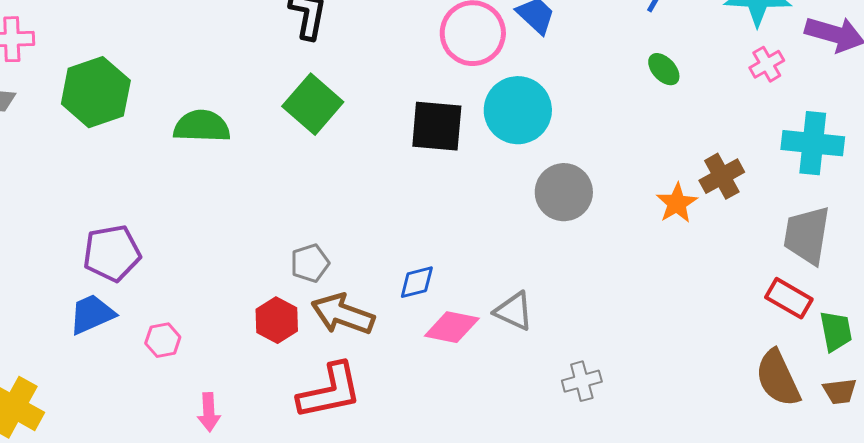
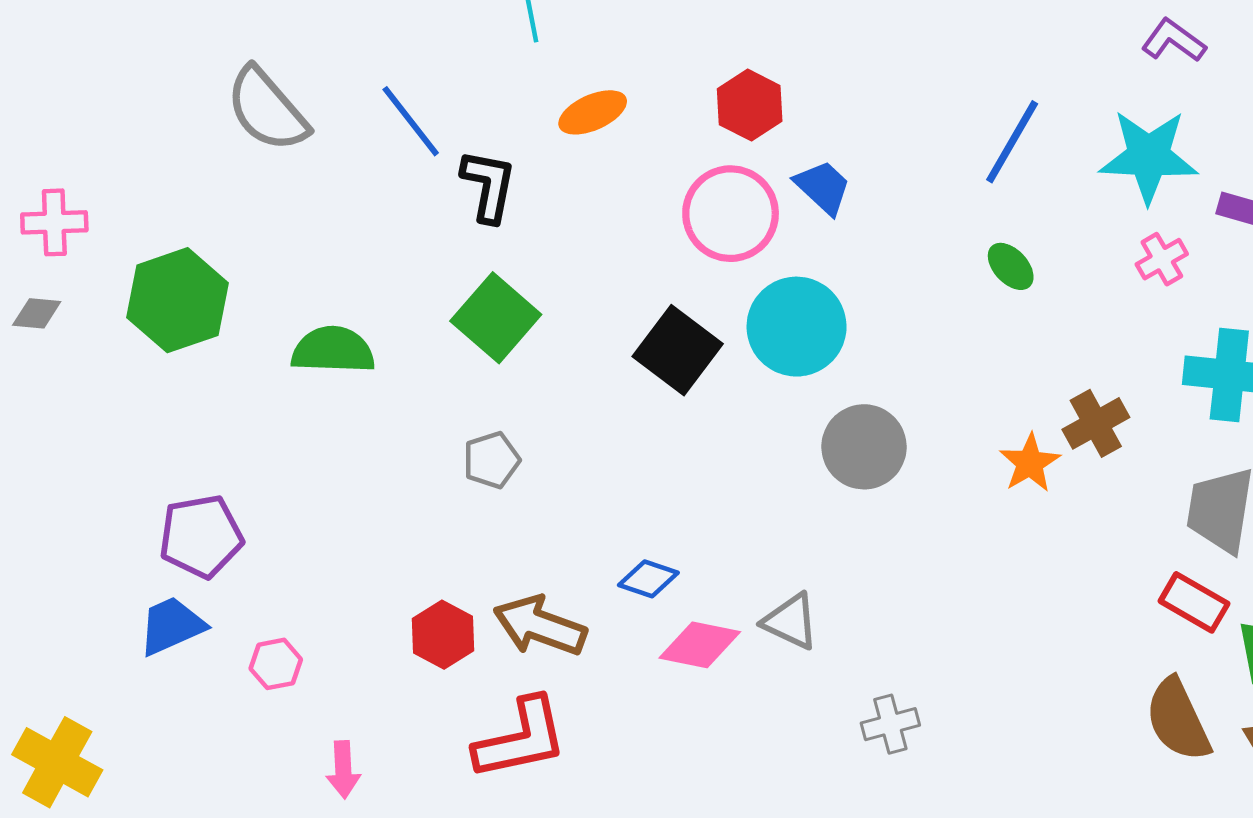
black square: (437, 126) -> (678, 350), turned 32
gray pentagon: (310, 263) -> (491, 460), moved
blue diamond: (417, 282) -> (648, 579), turned 33

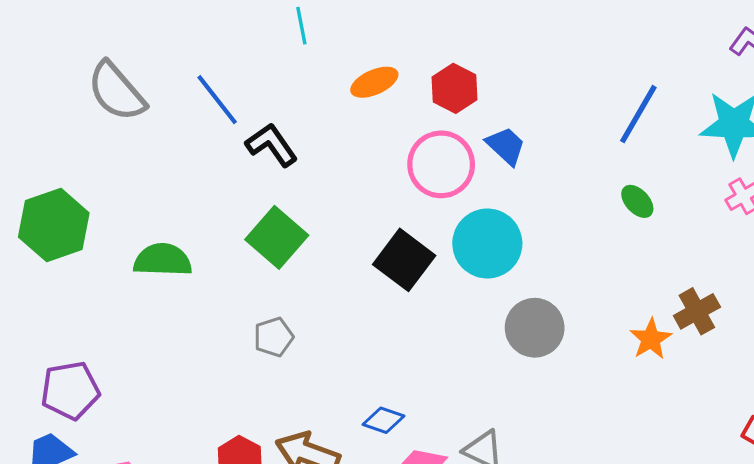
orange ellipse: (593, 112) -> (374, 82), moved
black L-shape: (488, 186) -> (272, 145), turned -46

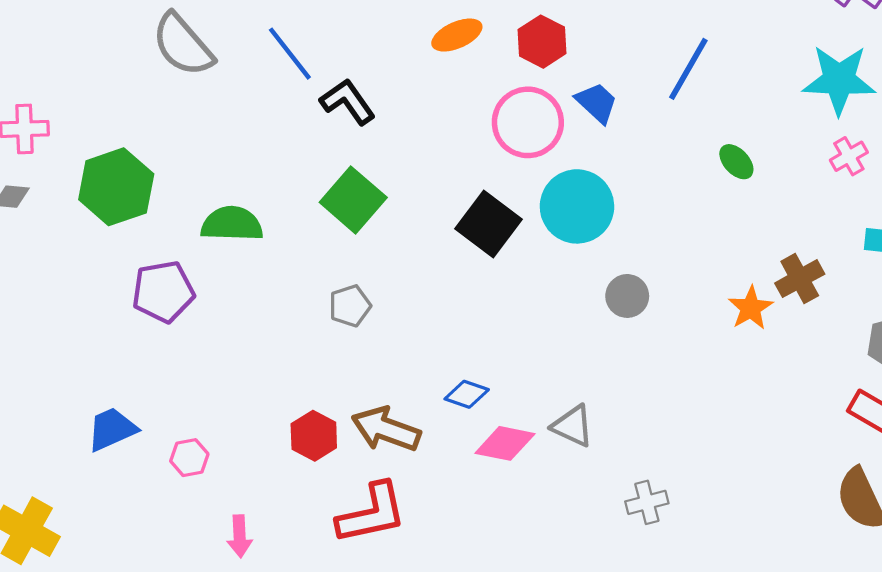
blue line: (638, 114) -> (688, 69), moved
gray circle: (535, 328) -> (627, 296), size x0.7
purple pentagon: (70, 390) -> (163, 292), moved

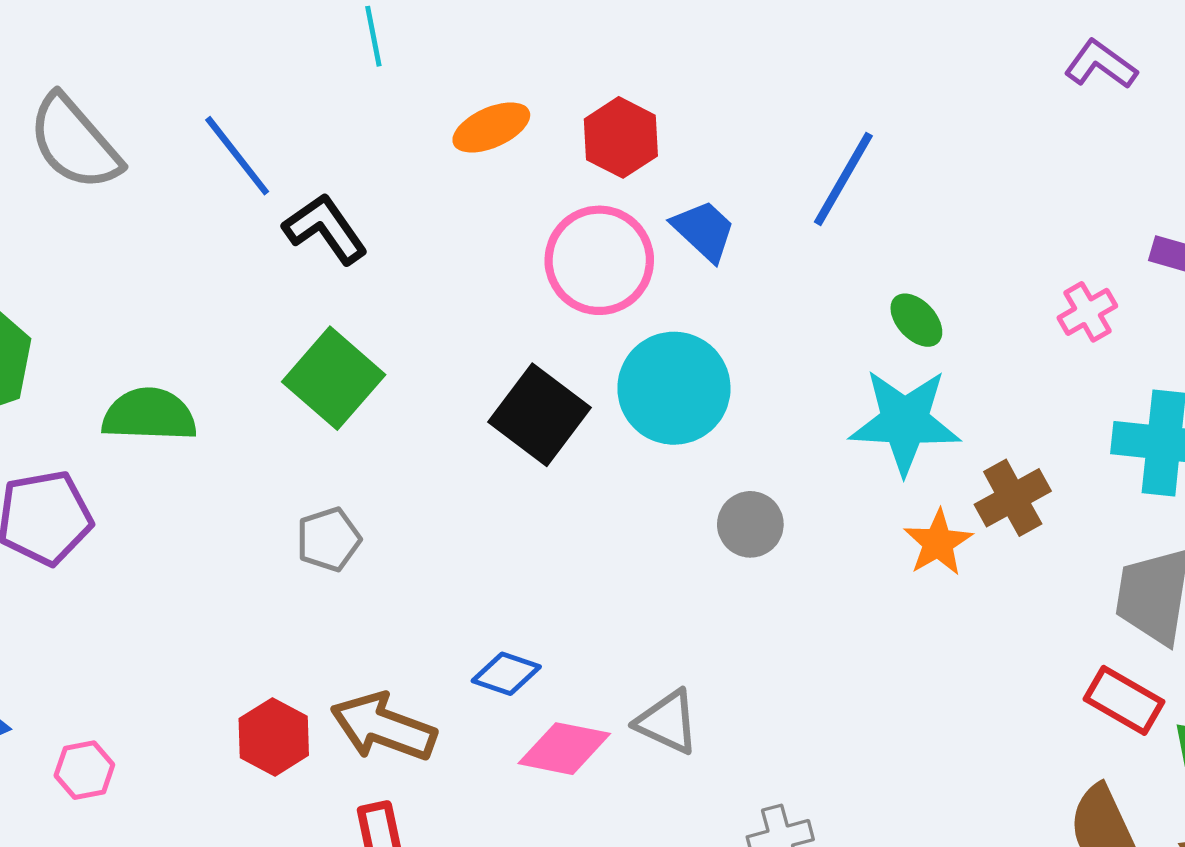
cyan star: (839, 80) -> (905, 421), moved

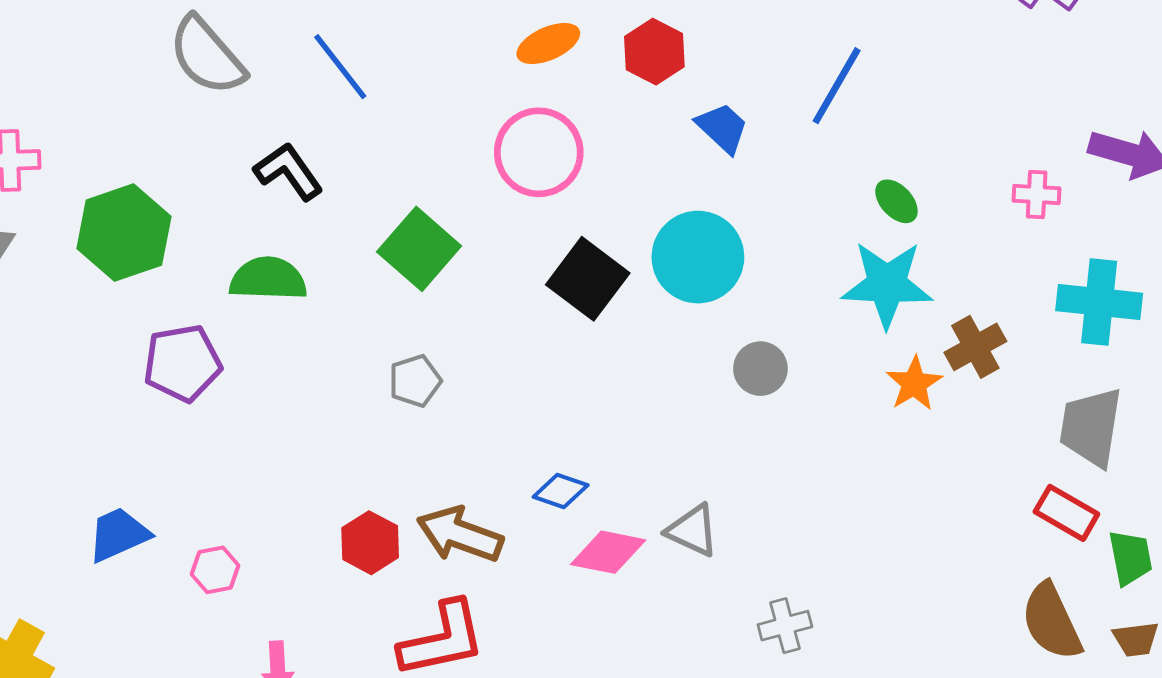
black L-shape: (325, 229) -> (289, 171), moved
pink circle: (599, 260) -> (539, 152), moved
pink cross: (1087, 312) -> (1037, 194), turned 33

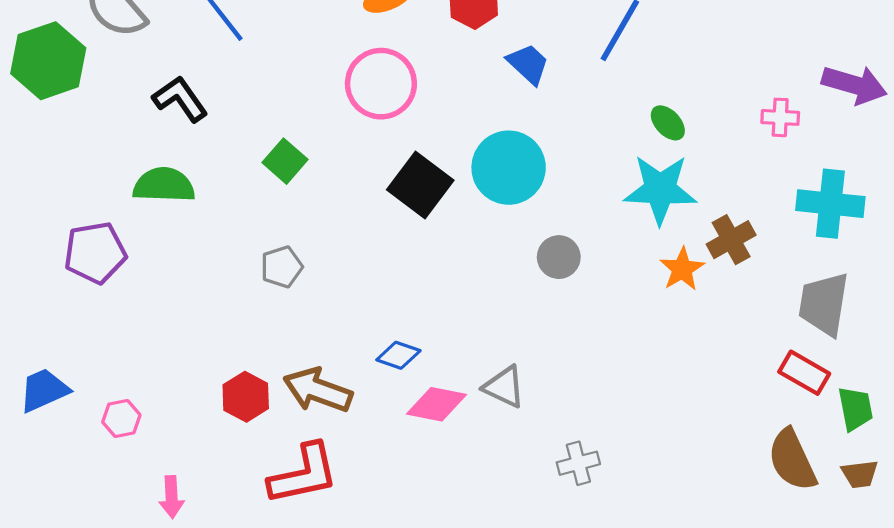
green hexagon: (124, 233) -> (48, 61), moved
green square: (419, 249) -> (285, 161), size x0.7

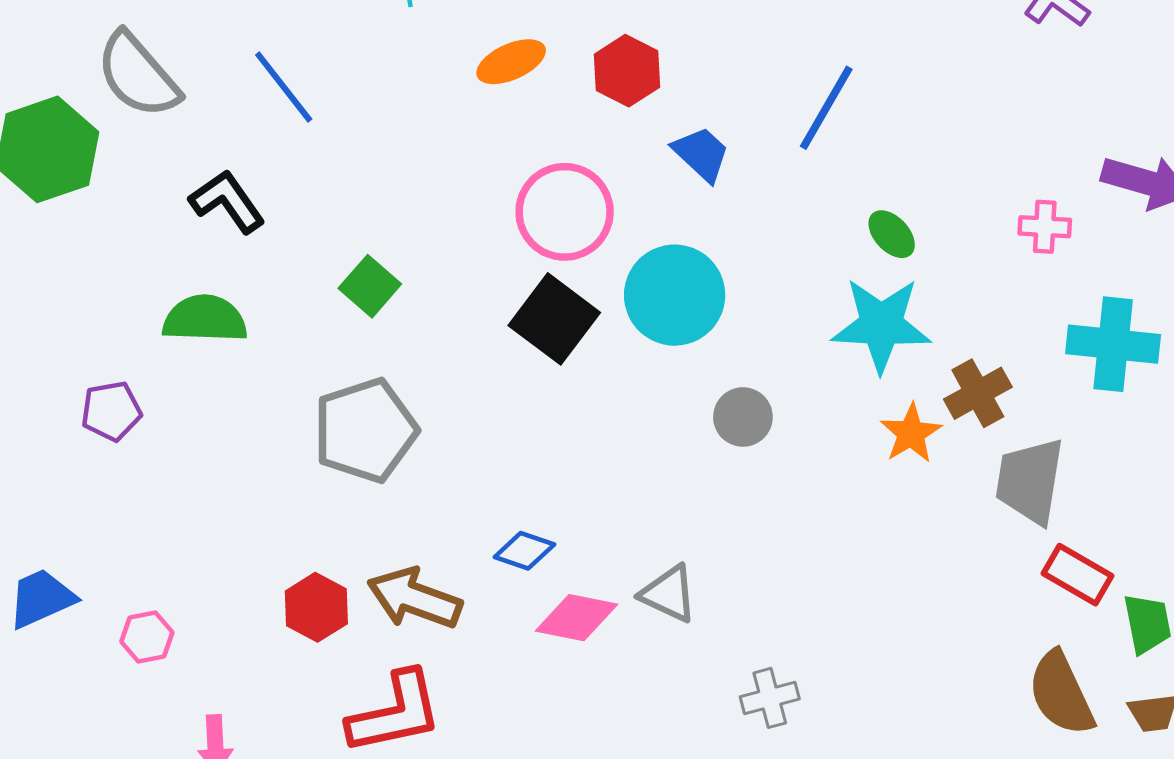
pink circle: (381, 84) -> (565, 212), moved
purple pentagon: (95, 253) -> (111, 411), size x0.7
gray pentagon: (282, 267) -> (365, 430), size x1.8
gray trapezoid: (824, 304) -> (1030, 481), moved

